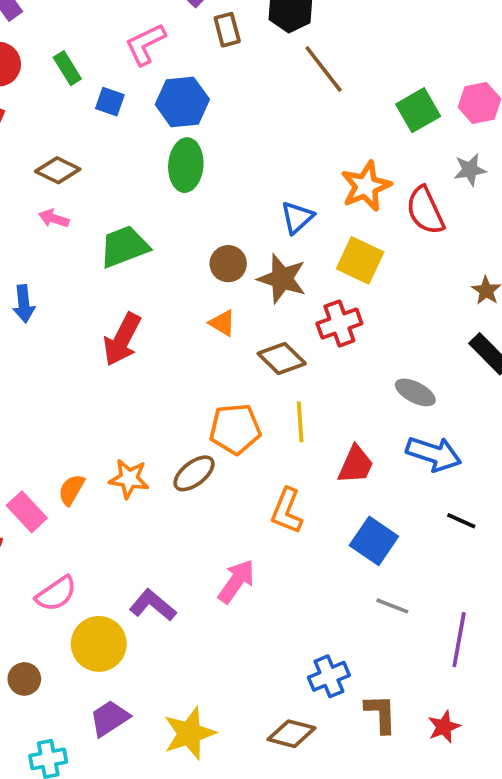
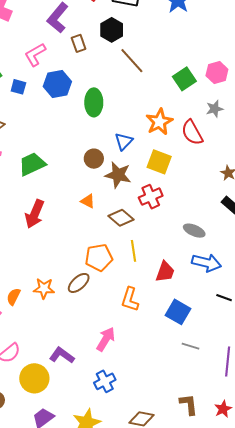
green ellipse: (186, 165) -> (94, 102), moved
brown circle: (228, 264) -> (94, 159), moved
blue cross: (329, 676) -> (105, 381), moved

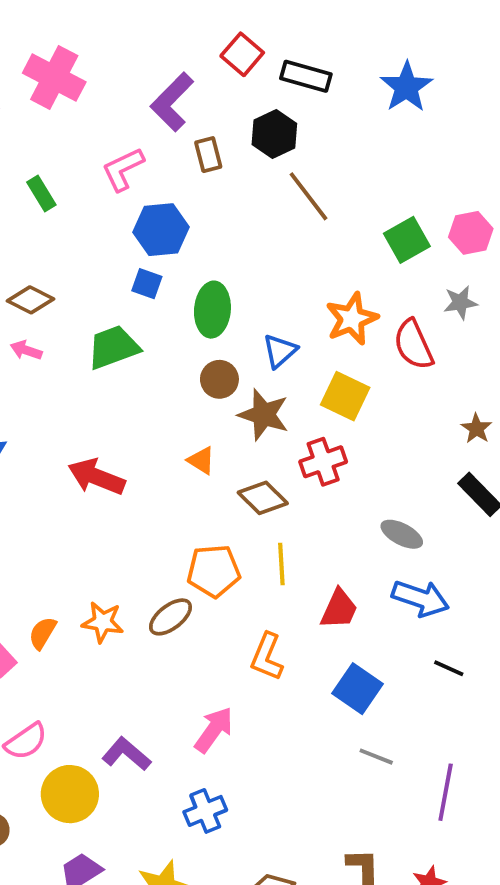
blue square: (18, 87) -> (147, 284), moved
green ellipse: (94, 102) -> (212, 310), moved
green trapezoid: (32, 164) -> (113, 347), moved
red arrow: (35, 214) -> (96, 477), turned 84

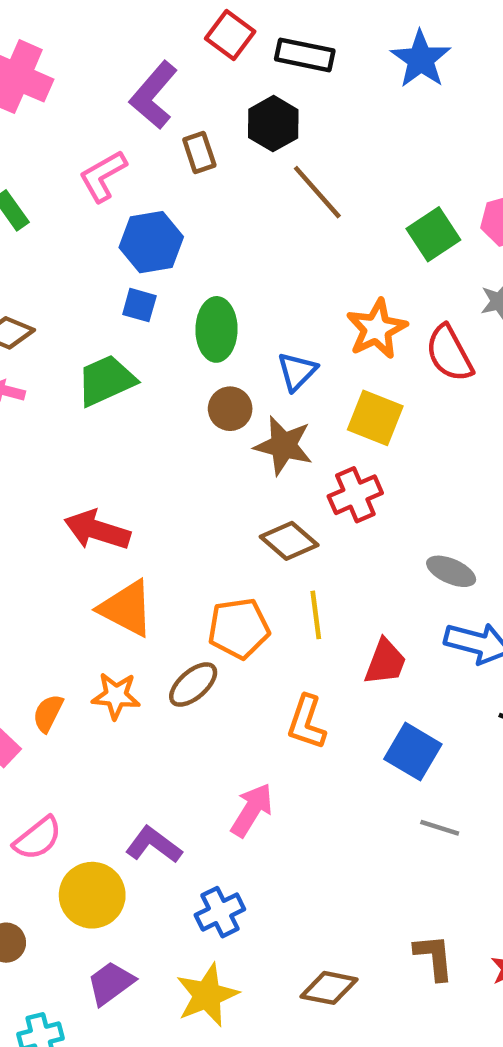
orange triangle: (201, 460) -> (126, 608), moved, size x1.8
blue cross: (205, 811) -> (220, 912), moved

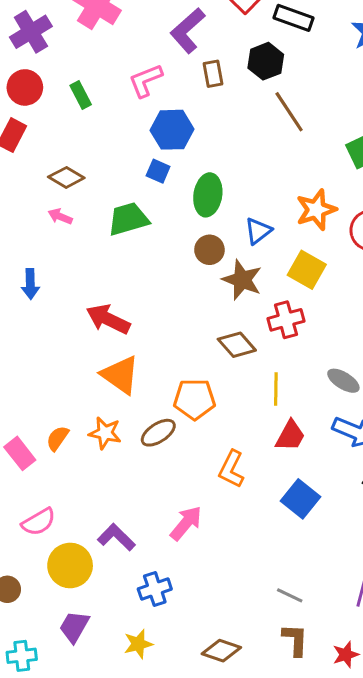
yellow line: (316, 615) -> (276, 389), moved
gray line: (440, 828) -> (290, 595), moved
purple trapezoid: (111, 983) -> (74, 627), turned -32
yellow star: (207, 995) -> (138, 644), size x0.7

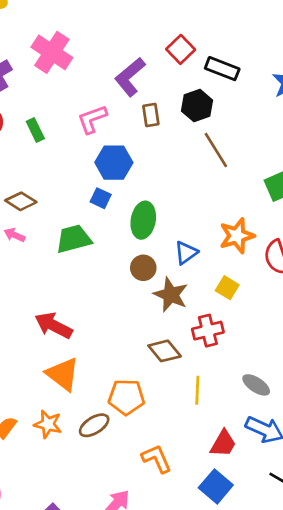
yellow square: (307, 270) -> (227, 288), size x0.7
red trapezoid: (290, 436) -> (223, 444), moved
orange L-shape: (231, 469) -> (157, 459), turned 128

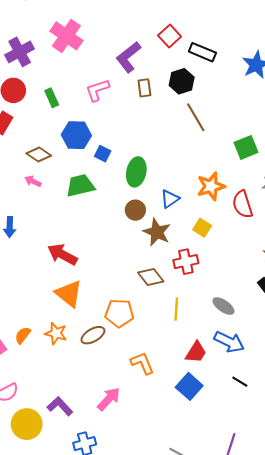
blue hexagon: (114, 163) -> (76, 135), moved

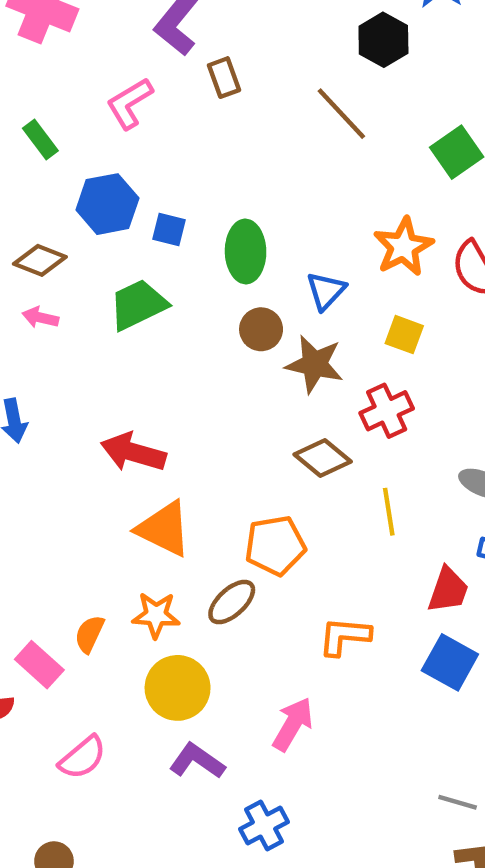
black hexagon: (182, 81) -> (383, 40), moved
orange L-shape: (142, 363) -> (344, 636), turned -50
yellow circle: (27, 424) -> (178, 688), moved

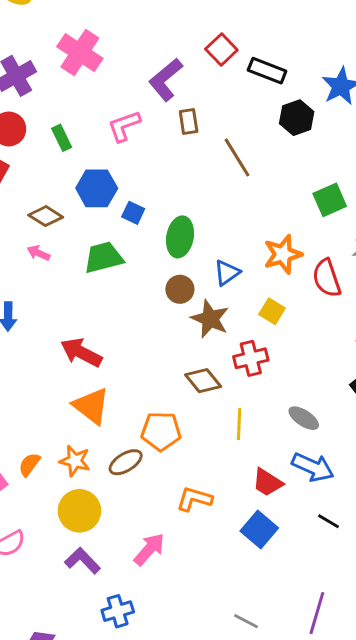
brown line: (341, 114) -> (237, 157), moved
red trapezoid: (448, 590) -> (267, 482), turned 92

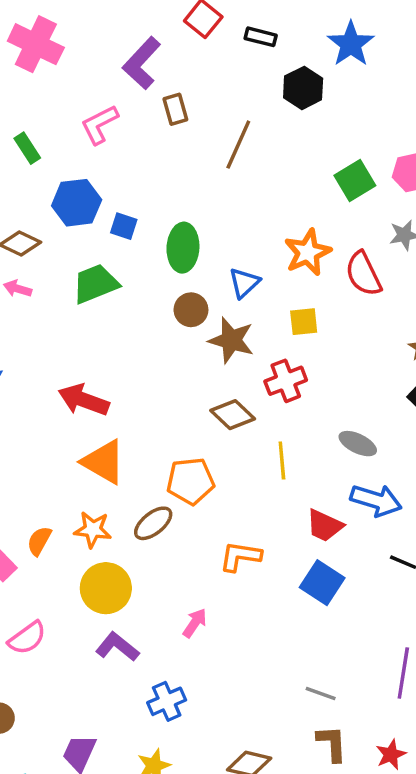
black rectangle: (267, 71) -> (261, 37), size x0.7
brown line: (237, 157) -> (238, 145), turned 63
yellow square: (272, 311) -> (304, 322), turned -30
pink arrow: (149, 549) -> (195, 623), size x0.7

